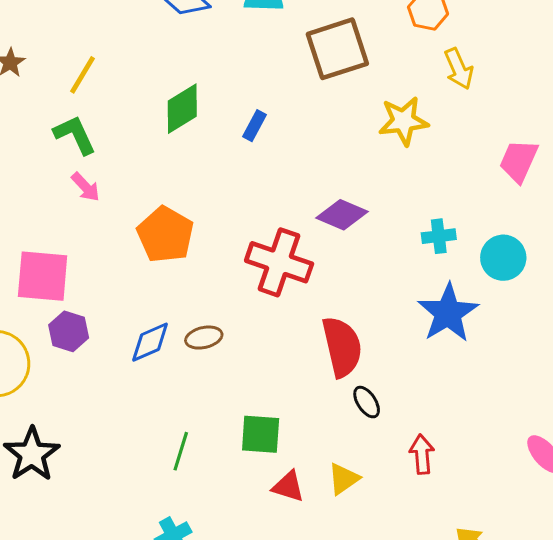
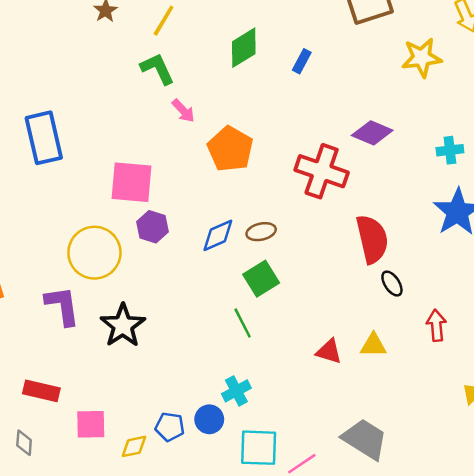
pink arrow: (86, 187) -> (183, 111), moved
green square: (261, 434) -> (261, 279), moved, turned -36
green line: (181, 451) -> (243, 323), turned -44
yellow triangle: (344, 479) -> (373, 345), turned 36

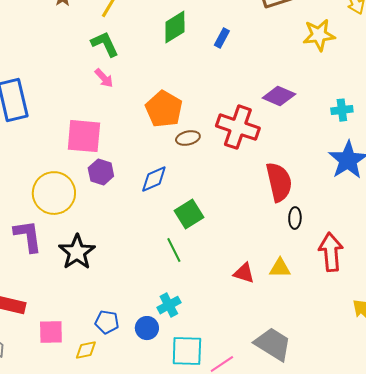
pink arrow: (183, 111) -> (104, 78), moved
brown ellipse: (261, 232) -> (188, 138), moved
black ellipse: (392, 284) -> (295, 218), turned 35
red arrow: (436, 325) -> (331, 252), size x1.5
blue pentagon: (170, 427) -> (107, 322), moved

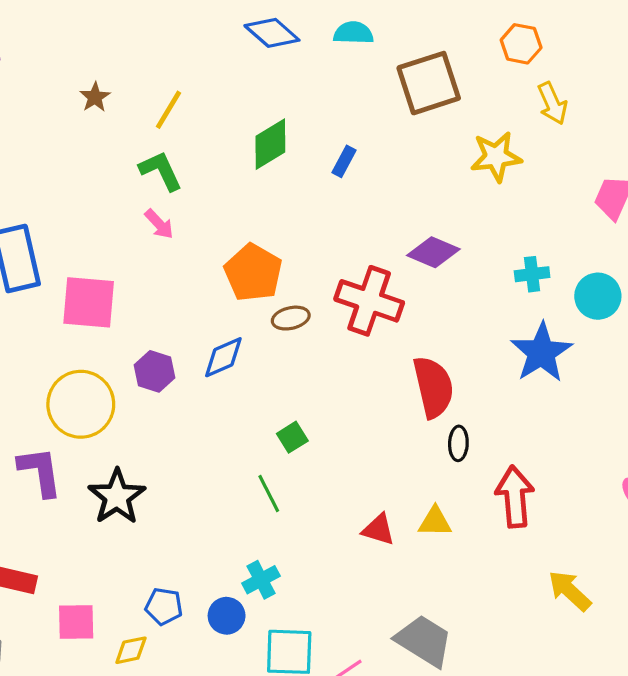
pink square: (84, 136) -> (89, 302), moved
blue diamond: (154, 179) -> (223, 357), moved
green square: (189, 214) -> (292, 437), size x0.7

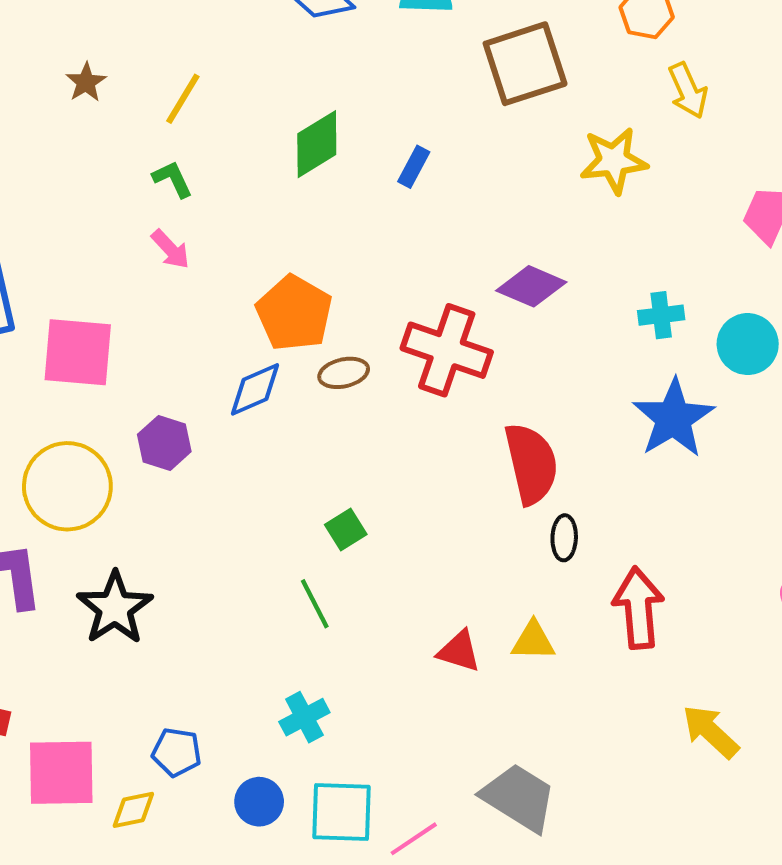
green L-shape: (161, 171) -> (173, 179), size x0.7
blue diamond: (223, 357) -> (255, 389), moved
blue circle: (227, 616) -> (259, 802), moved
pink square: (76, 622) -> (61, 773), size x1.4

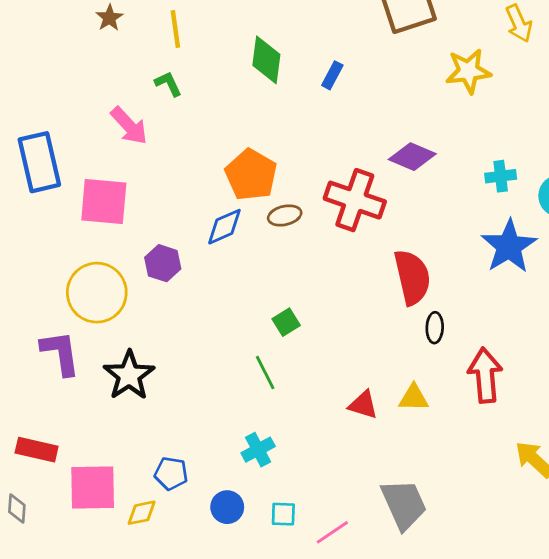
yellow line: (183, 99) -> (175, 29), turned -39
green diamond: (317, 144) -> (266, 60), turned -51
pink arrow: (170, 249) -> (129, 126), moved, size x1.4
gray trapezoid: (519, 798) -> (404, 504), turned 34
cyan square: (342, 812) -> (283, 514), size x0.6

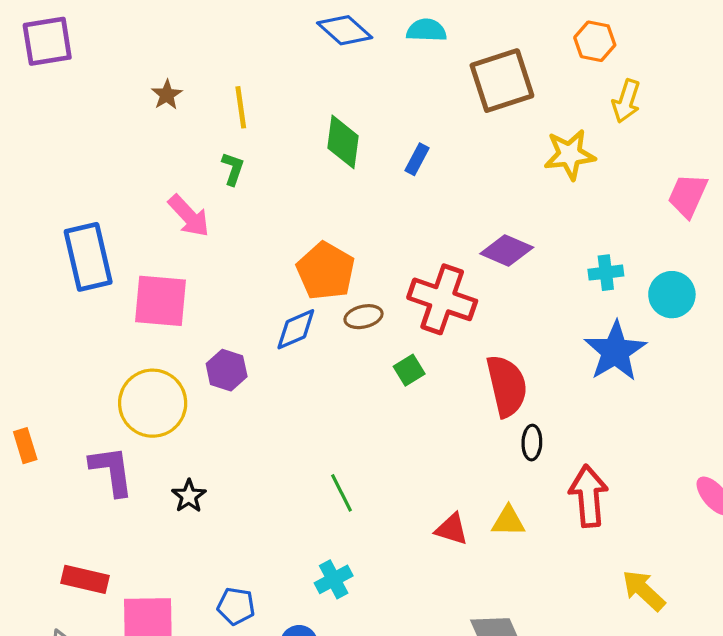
yellow arrow: (519, 23) -> (626, 101), turned 42
green L-shape: (168, 84) -> (233, 169), turned 44
green square: (286, 322) -> (409, 370), moved
black star: (129, 375) -> (189, 496), size x0.6

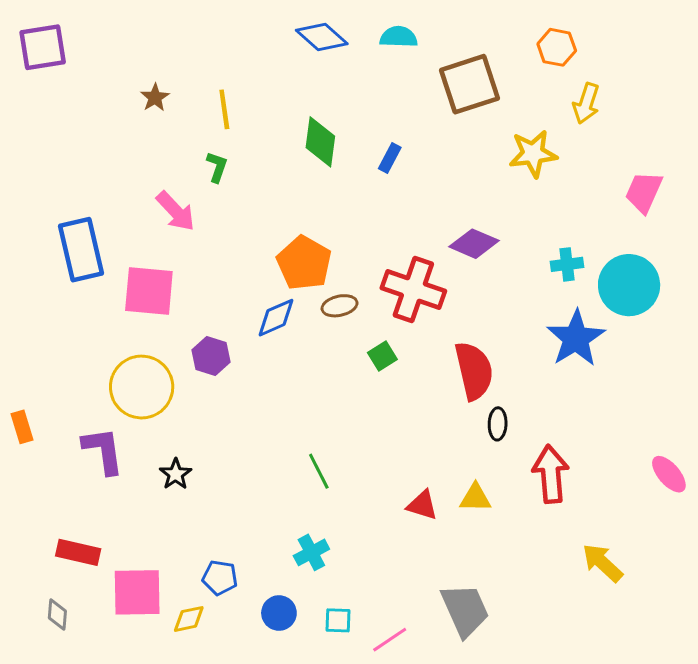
cyan circle: (672, 295) -> (629, 285), size x1.4

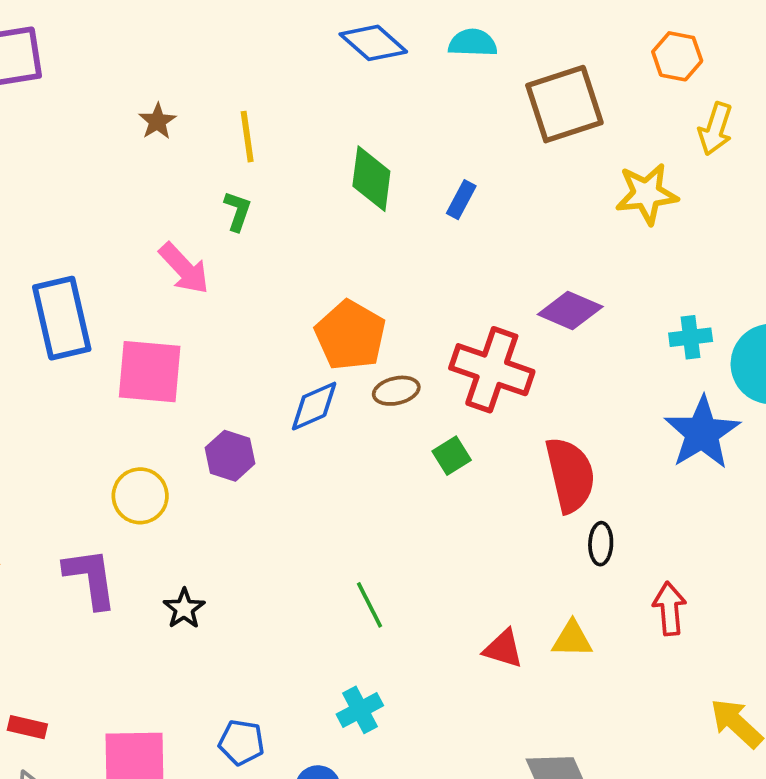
yellow circle: (142, 387) -> (140, 496), size x0.7
red arrow: (551, 474) -> (670, 609), size x0.7
red rectangle: (78, 552) -> (27, 727), moved, size x0.7

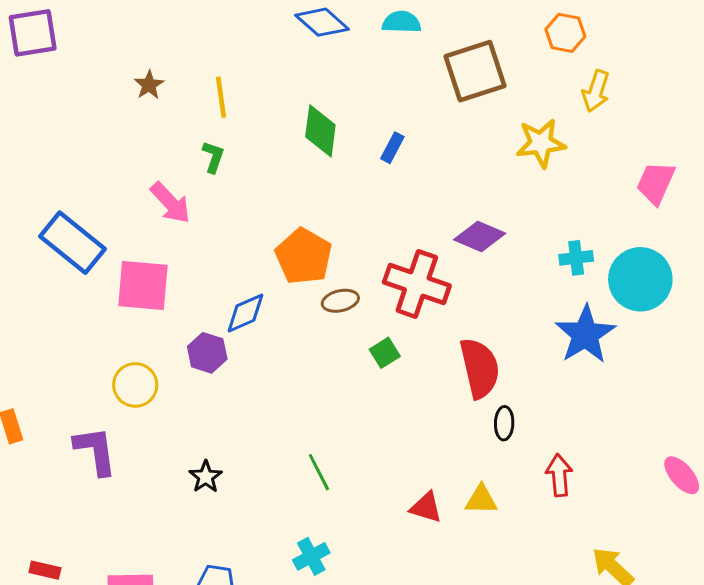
blue rectangle: (62, 318) -> (72, 243), turned -38
blue diamond: (314, 406) -> (245, 313), moved
black star: (184, 609) -> (206, 477), moved

